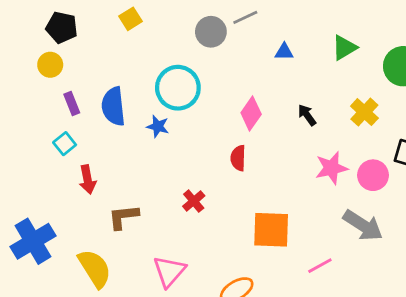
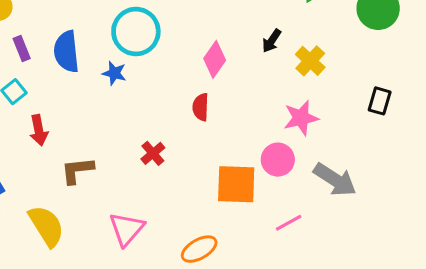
yellow cross: (364, 112) -> (310, 61), moved
black arrow: (307, 115) -> (272, 41), moved, turned -110
pink circle: (373, 175) -> (278, 160), moved

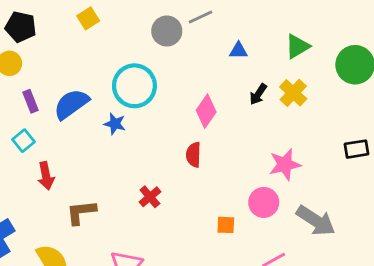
blue semicircle: (66, 52) -> (71, 104), turned 60
yellow cross: (310, 61) -> (293, 93), moved
black rectangle: (380, 101) -> (356, 149), turned 65
orange square: (236, 184) -> (226, 225), size x0.5

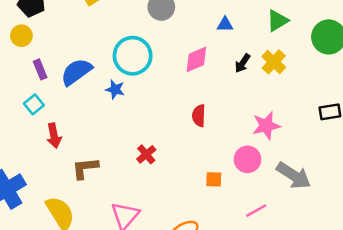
pink diamond: (206, 111) -> (196, 59), moved, turned 32
red semicircle: (193, 155) -> (199, 116), moved

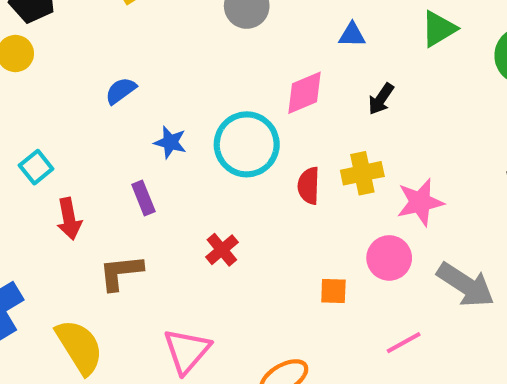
cyan circle: (133, 56) -> (247, 144), moved
yellow cross: (274, 62) -> (362, 173), moved, turned 35
purple rectangle: (40, 69) -> (143, 198), moved
blue semicircle: (76, 72) -> (121, 91), moved, size x0.6

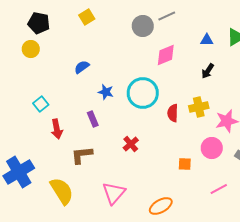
blue triangle: (352, 35) -> (207, 40), moved
pink diamond: (305, 93) -> (166, 55), moved

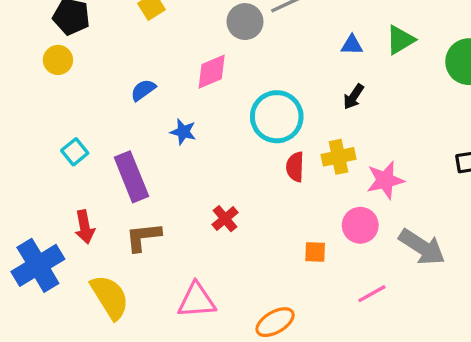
pink diamond: (166, 55) -> (212, 72), moved
cyan circle: (143, 93) -> (277, 117), moved
purple rectangle: (93, 119) -> (131, 177), moved, size x1.8
red arrow: (57, 129) -> (85, 227), moved
pink triangle: (114, 193) -> (197, 300), turned 45

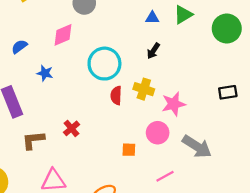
yellow cross: (339, 157) -> (144, 89), turned 30
brown L-shape: (143, 237) -> (33, 140), moved

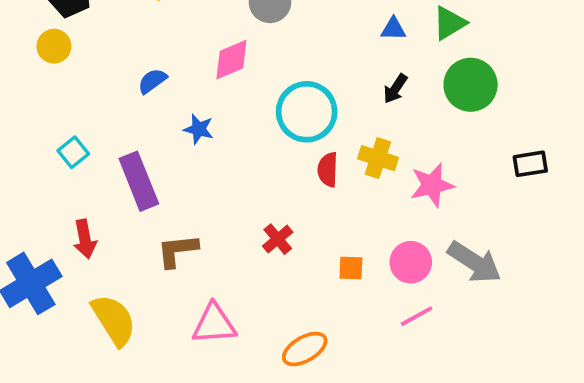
green circle: (227, 28) -> (471, 85), moved
red cross: (71, 128) -> (278, 239), moved
pink circle: (158, 133) -> (411, 262), moved

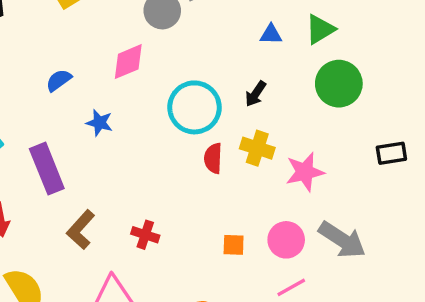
black arrow: (395, 89) -> (256, 94), moved
red cross: (278, 239) -> (145, 235), moved, turned -32
brown L-shape: (177, 251) -> (81, 230), turned -42

